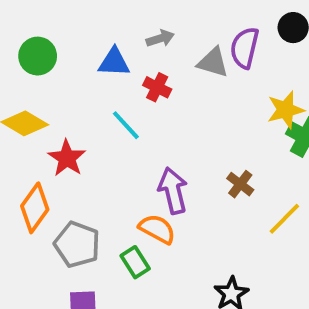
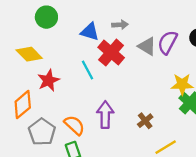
red cross: (157, 87) -> (111, 53), size x1.6
orange semicircle: (157, 229) -> (74, 125), moved

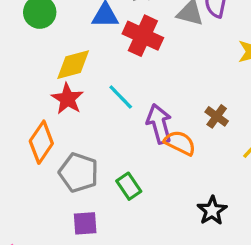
yellow diamond: (29, 54) -> (73, 65), moved, turned -44
cyan line: (87, 70) -> (121, 97), moved
orange semicircle: (74, 125) -> (180, 143), moved

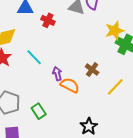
red cross: (143, 36) -> (48, 20), size x0.6
purple arrow: (159, 124) -> (57, 74), size x0.6

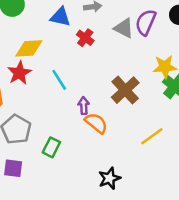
brown cross: (92, 70) -> (125, 90), moved, size x1.6
green rectangle: (39, 111) -> (51, 147), turned 49

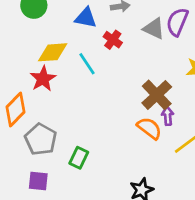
cyan line: (59, 80) -> (87, 64), moved
purple arrow: (84, 106) -> (168, 116), moved
orange semicircle: (96, 123) -> (149, 128), moved

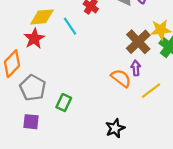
brown cross: (157, 95) -> (138, 42), moved

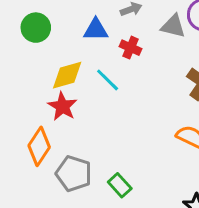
green rectangle: (64, 103) -> (120, 185), turned -56

